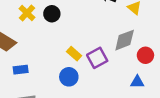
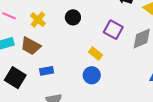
yellow cross: (27, 13) -> (38, 20), moved
purple square: (97, 58) -> (113, 30), moved, turned -30

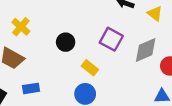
black circle: (73, 17) -> (66, 42), moved

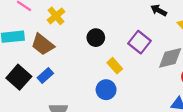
blue rectangle: (31, 88) -> (45, 76), moved, turned -42

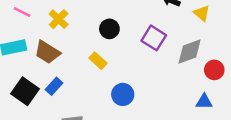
black circle: (96, 38) -> (109, 29), moved
yellow rectangle: (115, 66) -> (98, 61), moved

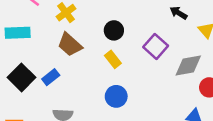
brown trapezoid: (47, 52) -> (70, 45), moved
yellow rectangle: (98, 61) -> (113, 59), moved

